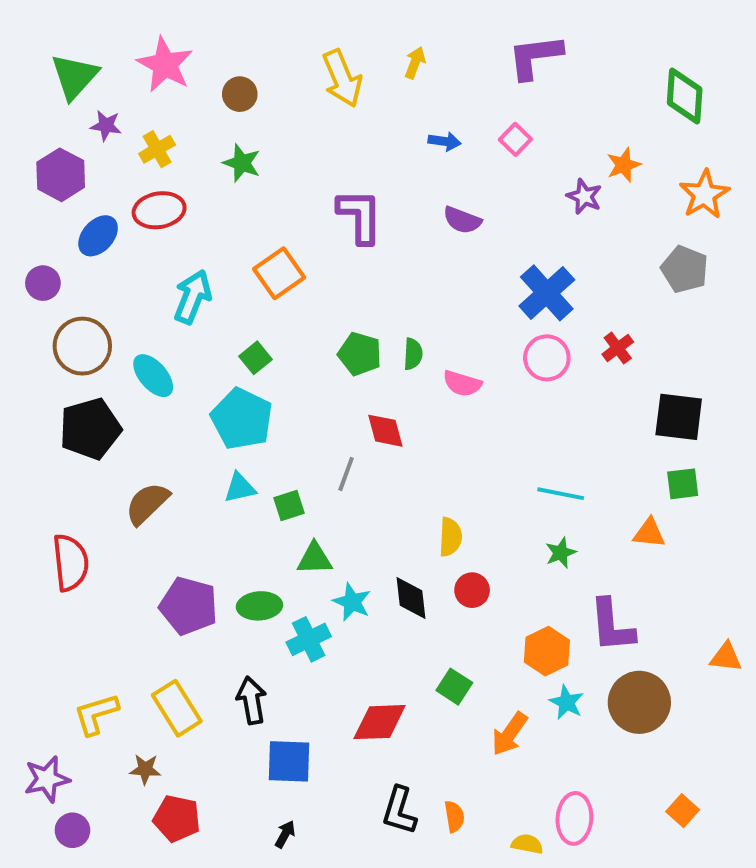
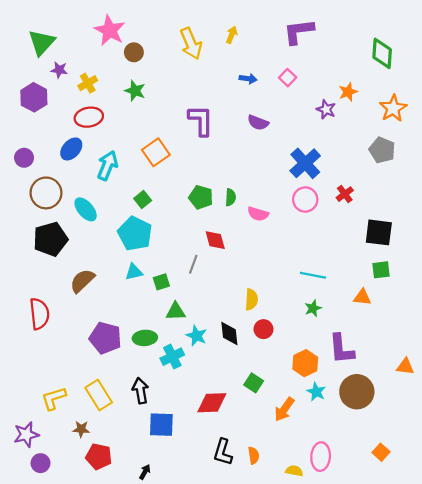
pink star: (165, 65) -> (110, 30), moved
blue ellipse: (98, 236) -> (71, 149), moved
black arrow: (285, 834) -> (145, 472), moved

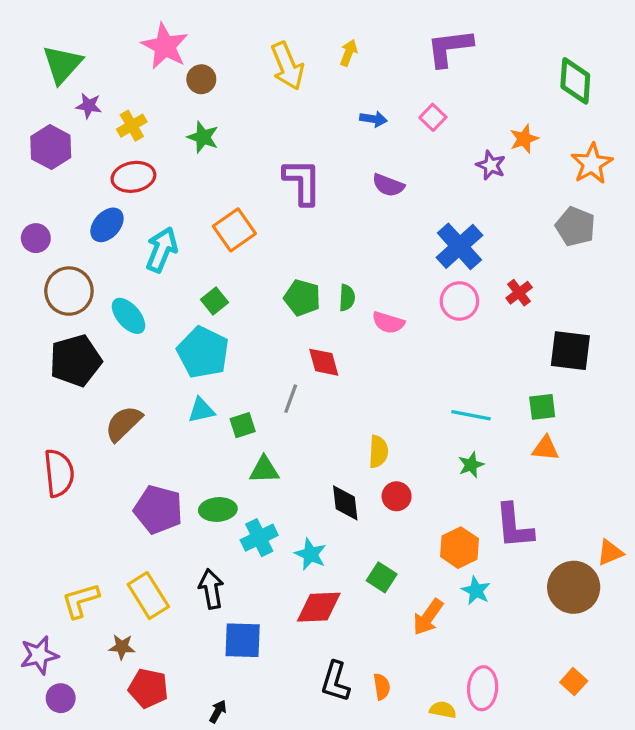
green square: (381, 270) -> (542, 407), moved
cyan star: (196, 336) -> (311, 554), moved
orange triangle: (405, 366) -> (610, 553), turned -30
brown circle: (357, 392) -> (574, 587), moved

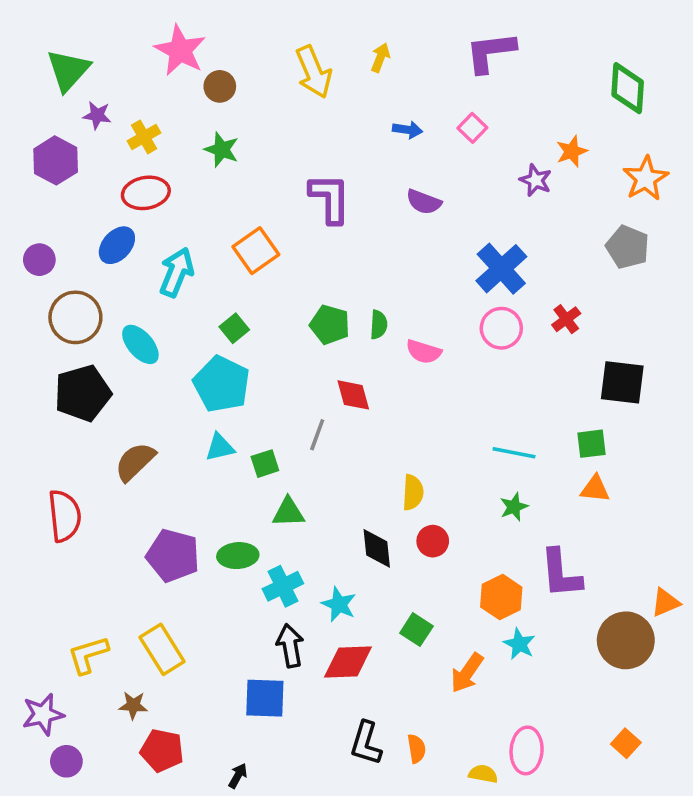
black arrow: (211, 589) -> (290, 646), moved

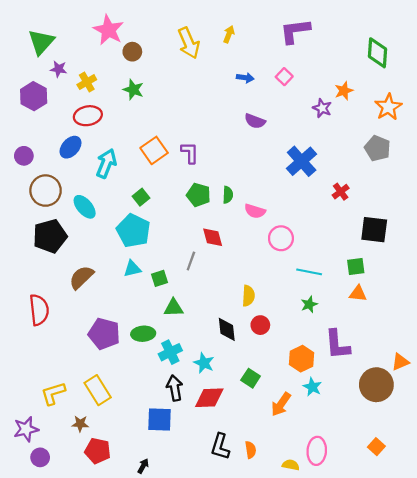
purple L-shape: (330, 198) -> (190, 153), moved, size x0.7
pink circle: (501, 328) -> (281, 238), moved

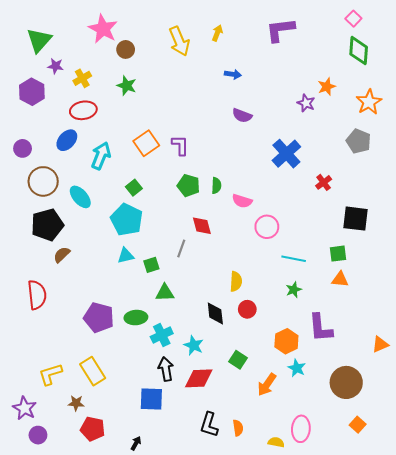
pink square: (284, 77) -> (353, 19), moved
brown semicircle: (81, 277) -> (62, 255), moved, size x0.7
brown circle: (376, 385) -> (346, 382), moved
purple star: (26, 429) -> (25, 408), turned -30

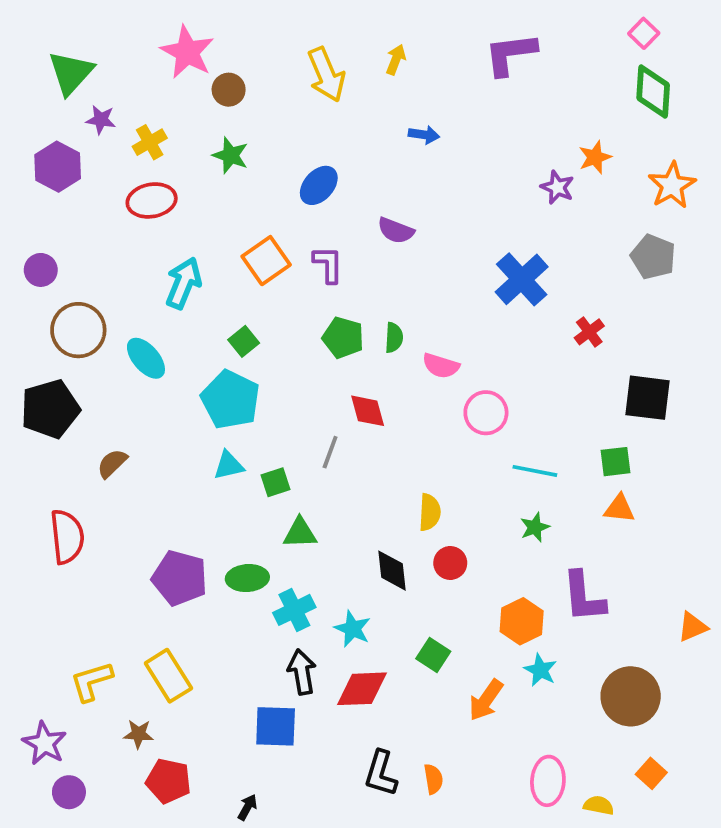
purple semicircle: (242, 115) -> (396, 231), moved
blue ellipse: (67, 140) -> (319, 185), moved
black pentagon: (47, 225) -> (50, 409), moved
yellow semicircle: (276, 442) -> (599, 805), moved

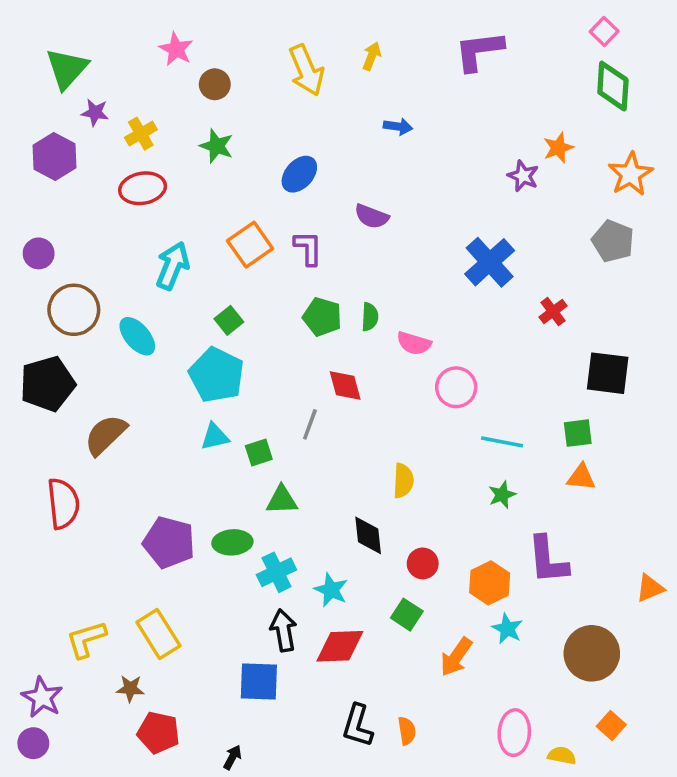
pink star: (187, 52) -> (176, 49), size x0.7
brown semicircle: (112, 463) -> (106, 435), size x1.5
red circle: (450, 563) -> (423, 563), moved
purple circle: (69, 792) -> (33, 743), moved

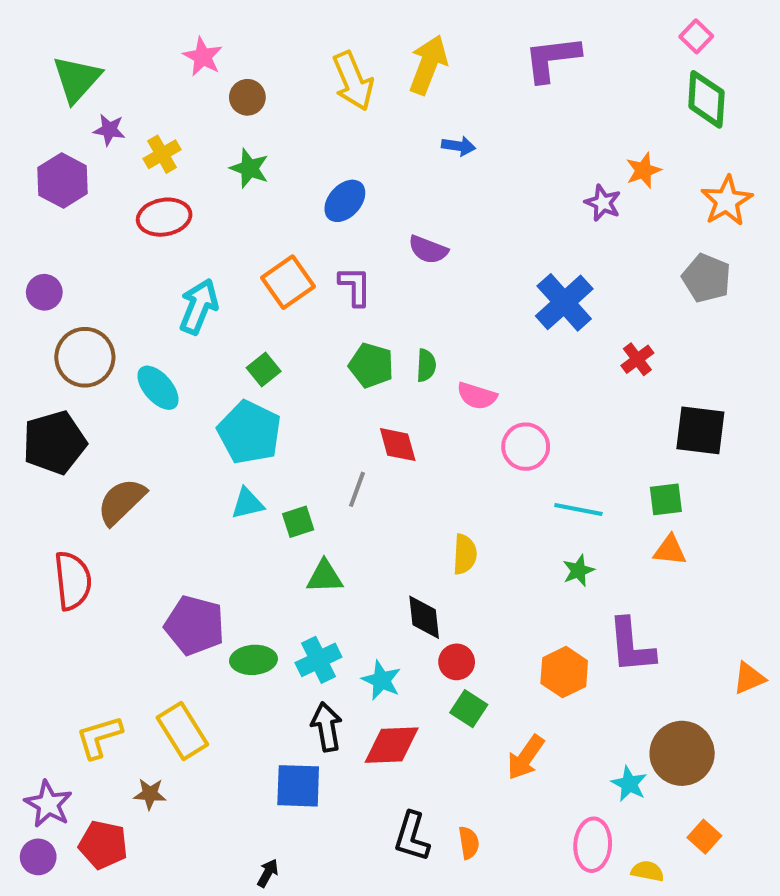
yellow arrow: (372, 56) -> (428, 65), size x1.8
green ellipse: (232, 542) -> (253, 660), moved
red circle: (423, 563) -> (457, 662), moved
cyan star: (507, 629) -> (629, 784), moved
red pentagon: (158, 733) -> (103, 845), moved

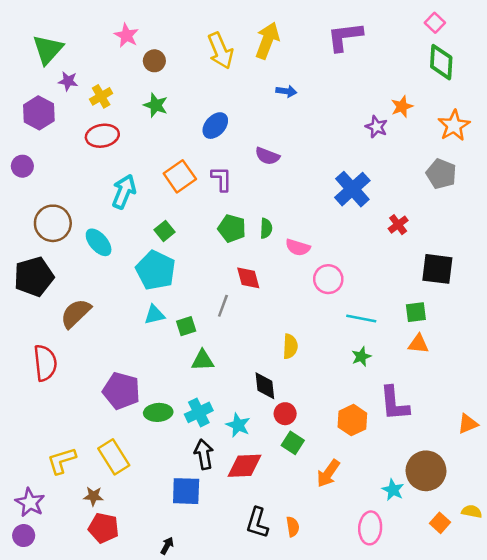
purple circle: (44, 292) -> (22, 166), moved
red pentagon: (103, 845) -> (104, 528), moved
yellow semicircle: (648, 871) -> (472, 511), moved

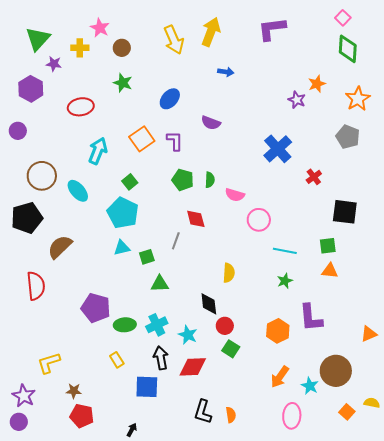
yellow cross: (101, 96) -> (80, 48), moved, turned 30
yellow rectangle: (114, 457) -> (117, 360), moved, size x0.6
orange arrow: (328, 473) -> (280, 377), moved

